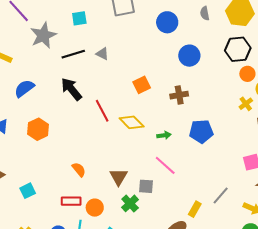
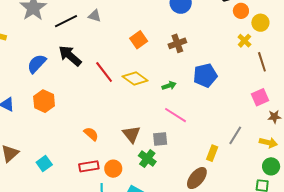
blue semicircle: (24, 88) -> (37, 64), moved

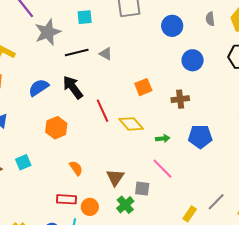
orange hexagon: (44, 101) -> (56, 128), moved
cyan square: (44, 163) -> (23, 162), moved

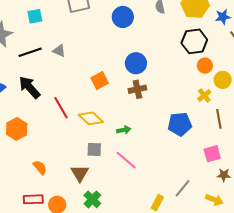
blue circle: (193, 60) -> (136, 63), moved
blue pentagon: (200, 137) -> (180, 124), moved
gray square: (142, 189) -> (94, 149), moved

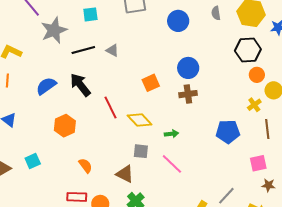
brown triangle: (80, 173) -> (125, 174), turned -36

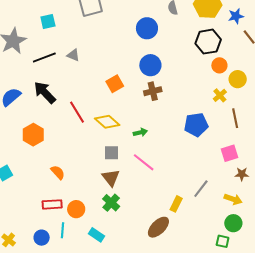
blue circle: (178, 21) -> (147, 28), moved
brown triangle: (125, 174) -> (111, 178), moved, turned 30

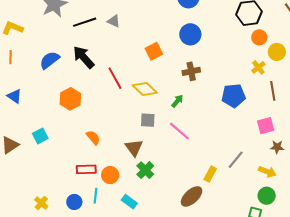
brown cross: (153, 91) -> (191, 71), moved
green arrow: (140, 132) -> (177, 101), turned -40
brown triangle: (111, 178) -> (134, 148), moved

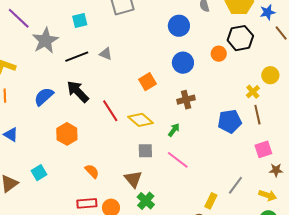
orange circle: (259, 37) -> (219, 54), moved
brown line: (273, 91) -> (257, 115), moved

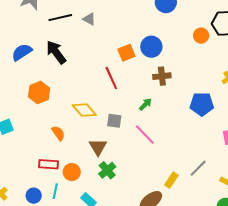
blue circle: (183, 63) -> (151, 47), moved
red line: (110, 111) -> (111, 78), moved
yellow diamond: (141, 120) -> (84, 110), moved

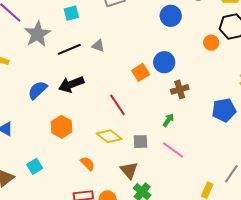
black arrow: (56, 52) -> (71, 84), turned -65
red line: (111, 78) -> (117, 105), moved

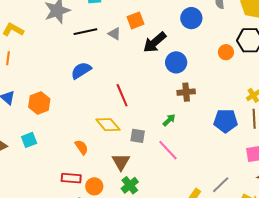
orange square: (141, 72) -> (135, 20), moved
black arrow: (71, 84) -> (155, 42), moved, turned -30
blue semicircle: (38, 90) -> (81, 70), moved
orange hexagon: (62, 127) -> (39, 103), moved

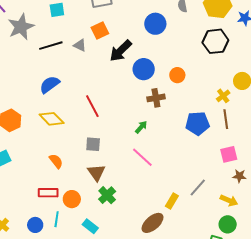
orange circle: (226, 52) -> (177, 75), moved
yellow diamond: (108, 125) -> (52, 119), moved
gray square: (138, 136) -> (93, 144), moved

